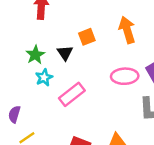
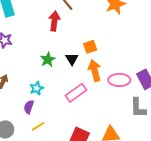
orange arrow: (127, 30) -> (95, 71), moved
cyan star: (44, 78) -> (37, 88), moved

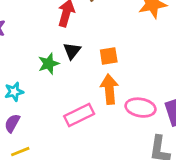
black triangle: (72, 59) -> (72, 51), moved
cyan star: (37, 88) -> (14, 92), moved

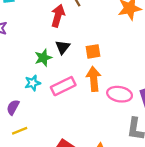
cyan star: (14, 92) -> (33, 83), moved
pink rectangle: (79, 115) -> (63, 86), moved

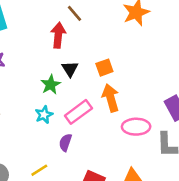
pink ellipse: (120, 94) -> (136, 127), moved
purple semicircle: (13, 107) -> (65, 142), moved

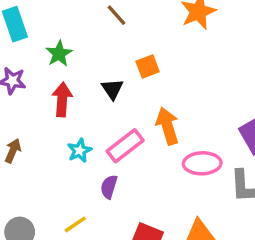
red arrow: (58, 35) -> (62, 99), moved
orange square: (104, 68) -> (148, 67), moved
green star: (51, 85) -> (59, 54), moved

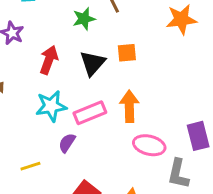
green star: (59, 54) -> (84, 19), moved
black triangle: (112, 89) -> (93, 63), size x1.4
cyan star: (79, 151) -> (51, 106), size x1.5

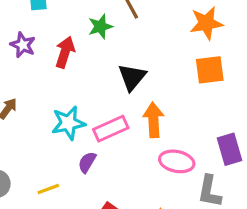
orange square: (127, 53) -> (210, 70), moved, size x1.4
red arrow: (49, 60) -> (65, 52), moved
black triangle: (93, 63) -> (132, 77), moved

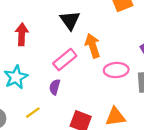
red arrow: (65, 52) -> (22, 34), moved
cyan star: (68, 123) -> (16, 77), moved

